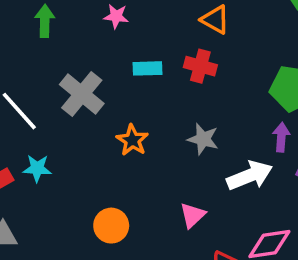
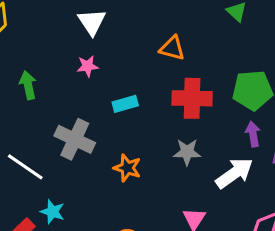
red cross: (200, 66) -> (192, 98), moved, size x1.4
cyan star: (37, 168) -> (53, 212), turned 30

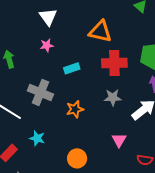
orange triangle: (172, 48) -> (100, 32), size x1.4
orange star: (127, 168) -> (75, 109), turned -30
cyan star: (53, 212) -> (37, 138), moved

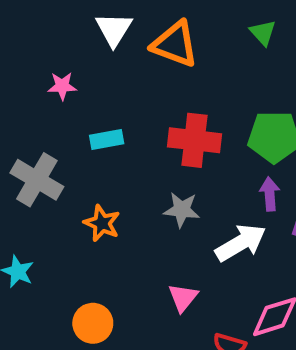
white triangle: (48, 17) -> (114, 29), moved
orange triangle: (100, 32) -> (175, 44), moved
orange star: (75, 109) -> (102, 223), turned 30

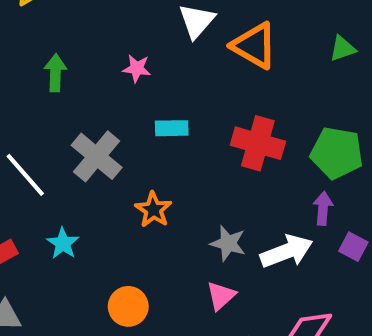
green triangle: (263, 33) -> (343, 49), turned 44
gray star: (182, 210) -> (228, 243), moved

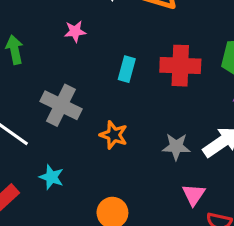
cyan rectangle: (172, 128) -> (127, 69), moved, turned -60
pink triangle: (221, 296) -> (194, 195), moved

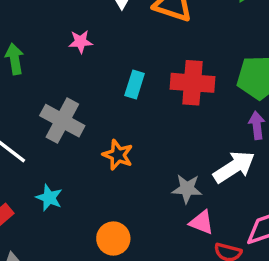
gray star: (176, 147) -> (187, 189), moved
pink triangle: (194, 195) -> (202, 222), turned -45

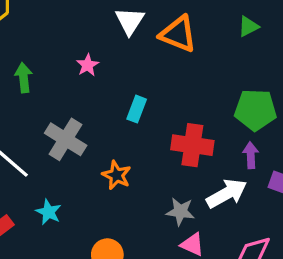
pink star: (81, 42) -> (88, 65), turned -30
red cross: (193, 83) -> (192, 145), moved

